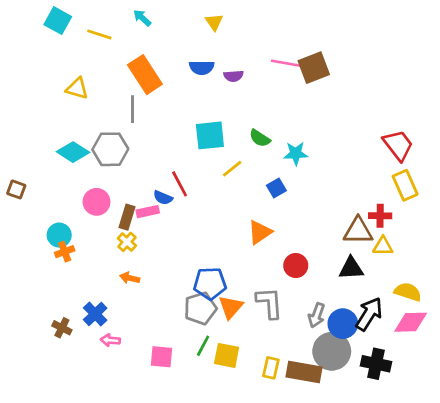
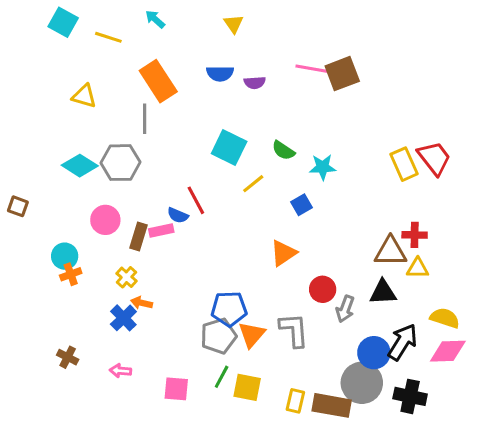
cyan square: (210, 135) -> (229, 147), turned 32
yellow rectangle: (405, 185) -> (404, 164), moved
yellow cross: (127, 242) -> (126, 277), moved
blue cross: (95, 314) -> (123, 318), moved
gray arrow: (317, 315) -> (345, 309), moved

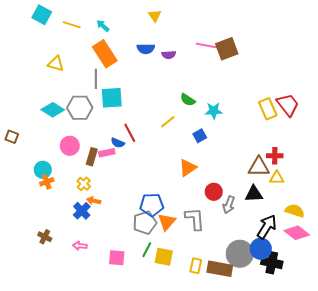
cyan arrow: (155, 19) -> (103, 26), moved
cyan square: (229, 147) -> (112, 98), moved, turned -30
pink diamond: (448, 351) -> (297, 233), turned 40
blue circle: (374, 353) -> (261, 249), moved

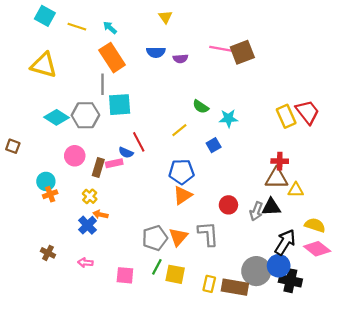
yellow triangle: (56, 64) -> (44, 65), moved, size x1.5
red cross: (275, 156) -> (280, 161), moved
orange triangle: (188, 168) -> (183, 195), moved
blue pentagon: (152, 205) -> (181, 172), moved
gray arrow: (229, 205) -> (256, 211), moved

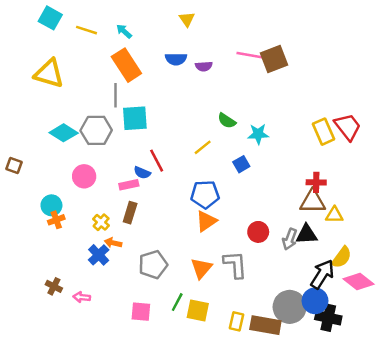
brown rectangle: (98, 168) -> (130, 213), moved
yellow semicircle: (315, 225) -> (342, 257), moved, turned 108
gray pentagon: (155, 238) -> (153, 265), moved
pink arrow: (85, 263) -> (82, 297), moved

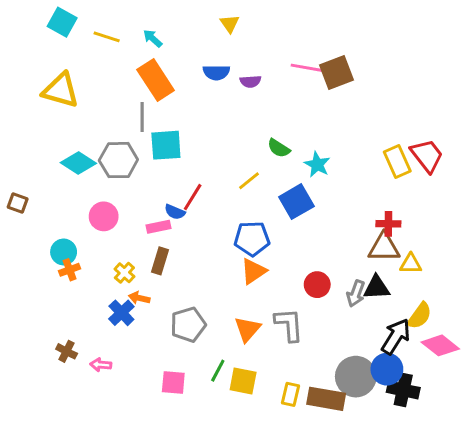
cyan star: (258, 134) -> (317, 164), turned 30
red line: (157, 161) -> (193, 197), turned 60
blue square: (241, 164) -> (296, 202), size x1.6

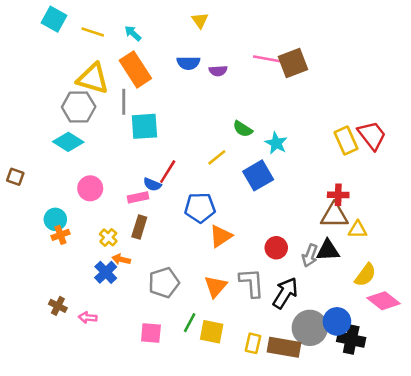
yellow triangle: (61, 90) -> (93, 79), moved
gray hexagon: (118, 160) -> (79, 107), moved
blue pentagon: (252, 239) -> (200, 208), moved
black arrow: (396, 337) -> (285, 293), moved

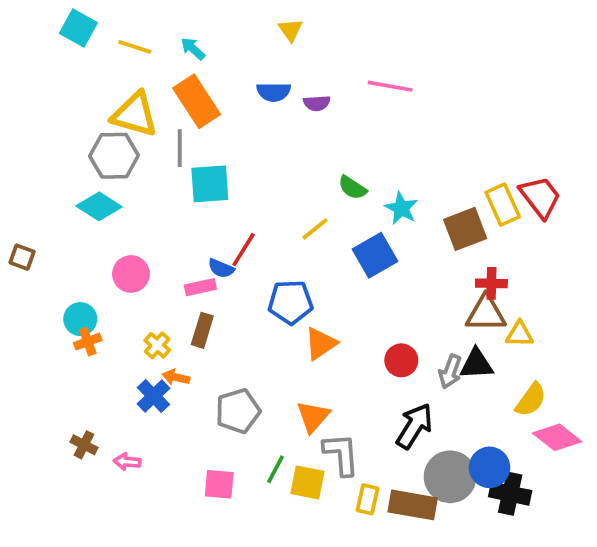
brown square: (293, 63) -> (465, 229), moved
gray L-shape: (252, 283) -> (341, 454), moved

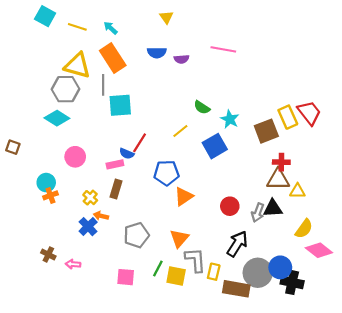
yellow rectangle: (367, 499) -> (214, 272), moved

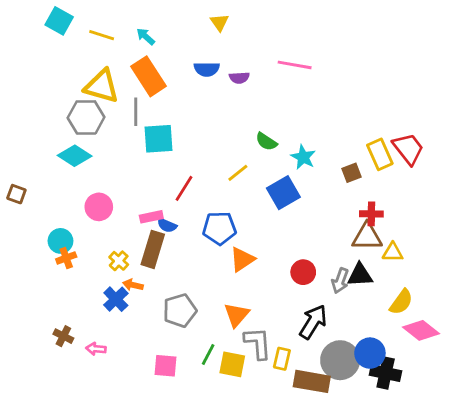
brown square: (266, 131) -> (351, 173), size x0.6
blue semicircle: (127, 154) -> (167, 225), moved
brown rectangle: (116, 189) -> (153, 249), size x1.4

